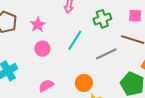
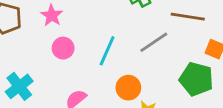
cyan line: (75, 40) -> (107, 51), moved

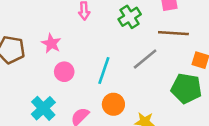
cyan cross: (19, 86) -> (43, 108), moved
orange circle: (128, 88) -> (113, 104), moved

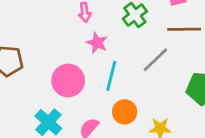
pink star: (51, 43) -> (97, 43), moved
pink circle: (64, 72) -> (68, 80), size x1.5

